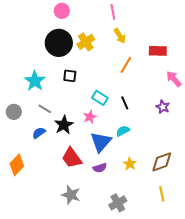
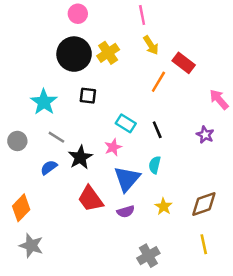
red rectangle: (158, 51) -> (184, 63), moved, turned 36
cyan semicircle: (123, 131) -> (155, 165), turned -48
gray star: (71, 195) -> (31, 246), moved

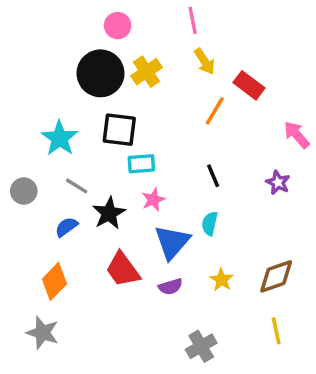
pink circle: (78, 14) -> (118, 26), moved
black square: (88, 96) -> (119, 130), size x1.5
cyan rectangle: (126, 123) -> (141, 164), moved, turned -36
orange diamond: (21, 208) -> (54, 281), moved

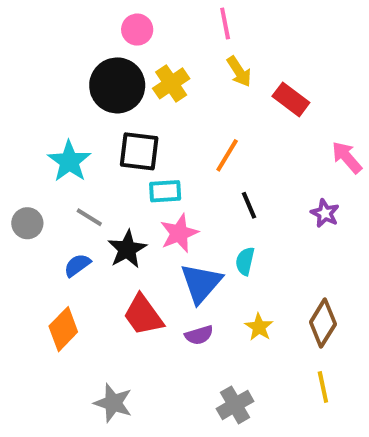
orange line: (215, 111) -> (227, 155), moved
pink star: (153, 200) -> (179, 233), size x1.4
brown diamond: (276, 276) -> (323, 323), turned -39
gray star: (43, 333) -> (113, 403), moved

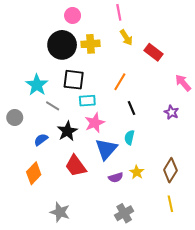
yellow cross: (171, 83) -> (90, 44), turned 30
gray line: (89, 217) -> (53, 106), moved
purple semicircle: (199, 335) -> (116, 177), moved

